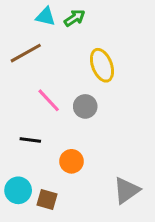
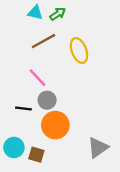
brown line: (26, 53) -> (43, 41), moved
gray circle: (85, 106) -> (47, 100), moved
orange circle: (71, 161) -> (55, 125), size x1.5

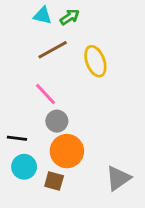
black line: (23, 108) -> (17, 138), moved
cyan circle: (14, 148) -> (24, 167), moved
brown square: (36, 155) -> (54, 181), moved

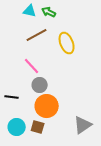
green arrow: (70, 17) -> (49, 12), turned -120
cyan circle: (24, 167) -> (17, 127), moved

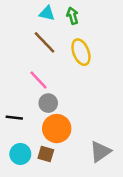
cyan triangle: (30, 11) -> (47, 13), moved
green arrow: (49, 12) -> (72, 16), moved, turned 48
brown line: (37, 35) -> (45, 42), turned 75

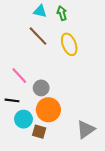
pink line: (39, 80) -> (19, 76), moved
cyan circle: (20, 154) -> (23, 119), moved

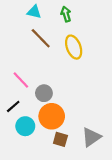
cyan triangle: (40, 11) -> (34, 12), moved
black line: (12, 100) -> (13, 106), turned -48
brown square: (39, 132) -> (60, 139), moved

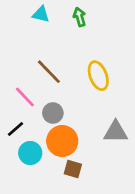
brown line: (41, 38) -> (49, 72), moved
yellow ellipse: (74, 47) -> (98, 76), moved
gray triangle: (91, 137) -> (116, 132), moved, turned 35

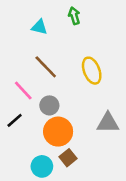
cyan triangle: (41, 14) -> (39, 27), moved
cyan circle: (30, 153) -> (42, 166), moved
brown square: (73, 169) -> (68, 158), turned 35

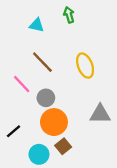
black line: (15, 120) -> (14, 131), moved

